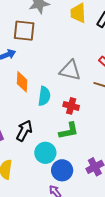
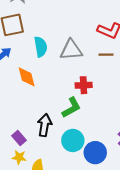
cyan semicircle: (44, 96) -> (41, 47), moved
green L-shape: (69, 131) -> (71, 108), moved

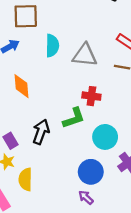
orange diamond: (27, 77) -> (22, 86), moved
cyan circle: (73, 140) -> (105, 137), moved

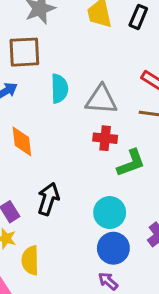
red cross: (91, 96) -> (105, 138), moved
green L-shape: (74, 118) -> (131, 163), moved
cyan circle: (105, 137) -> (110, 213), moved

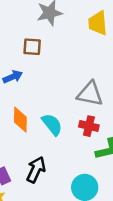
brown square: (24, 52) -> (32, 47), size x0.7
cyan semicircle: (59, 89) -> (52, 124), moved, turned -45

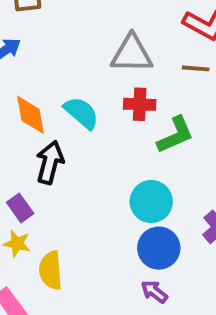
black arrow: (36, 170) -> (50, 162), moved

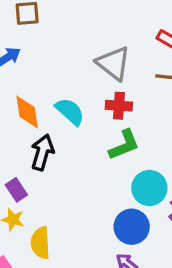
gray triangle: (132, 54) -> (113, 63), turned 36
green L-shape: (175, 135) -> (124, 145), moved
cyan circle: (151, 202) -> (149, 188), moved

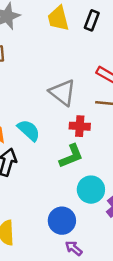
red cross: (119, 106) -> (80, 126), moved
blue circle: (132, 227) -> (62, 221), moved

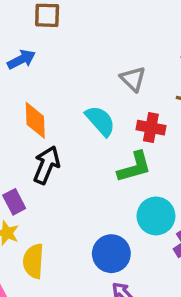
gray triangle: (62, 93) -> (133, 79), size x0.7
cyan semicircle: (29, 130) -> (100, 121), moved

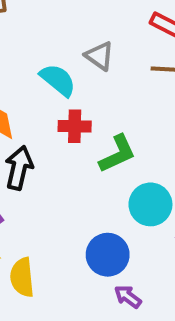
cyan semicircle: (100, 121) -> (58, 80), moved
red cross: (151, 128) -> (75, 126), moved

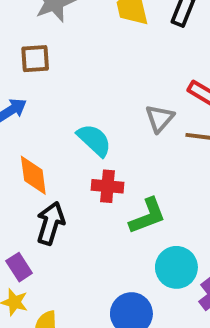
gray triangle: (99, 56) -> (160, 118), moved, turned 32

